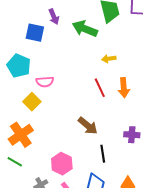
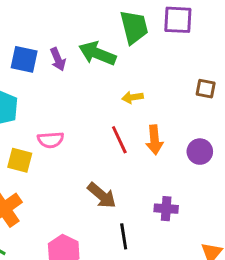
purple arrow: (54, 17) -> (58, 59), moved
pink semicircle: (45, 82) -> (51, 140), moved
yellow square: (32, 102) -> (20, 160), turned -30

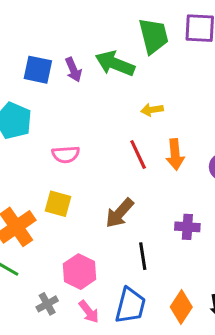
yellow square: (20, 160) -> (58, 204), moved
brown arrow: (102, 195) -> (120, 213), turned 92

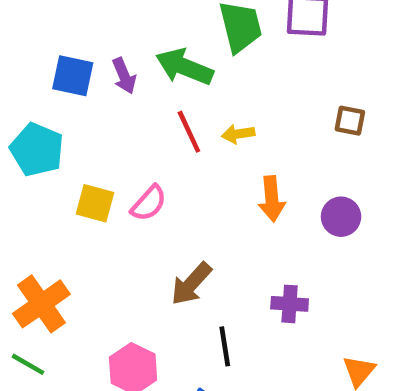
pink semicircle: (66, 154) -> (149, 203), moved, turned -44
red line: (138, 154) -> (189, 132), moved
yellow square: (58, 204) -> (95, 203), moved

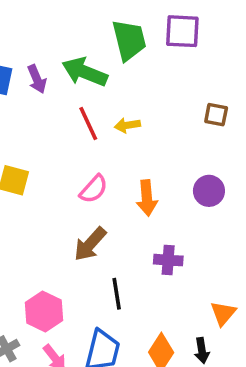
orange arrow: (272, 199) -> (147, 198), moved
pink semicircle: (149, 203) -> (94, 189), moved

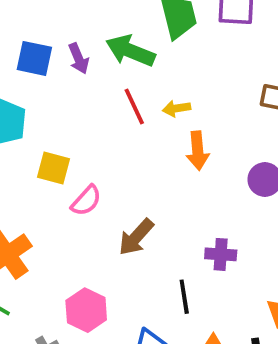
pink semicircle: (94, 189) -> (86, 201), moved
orange arrow: (147, 198) -> (198, 151), moved
black line: (117, 294) -> (184, 297), moved

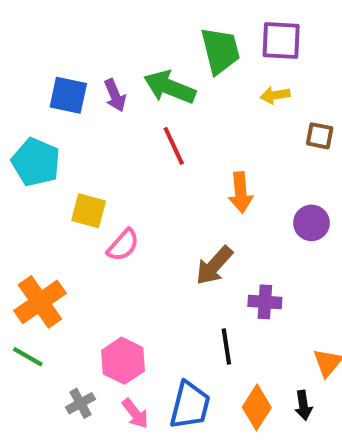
yellow arrow: (176, 108) -> (275, 95), moved
brown arrow: (136, 237) -> (214, 265), moved

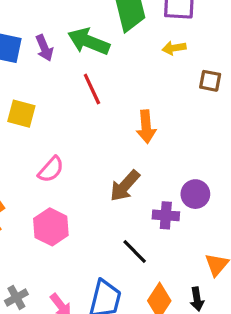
yellow square: (89, 211) -> (21, 114), moved
purple circle: (311, 223) -> (195, 194), moved
black line: (226, 347) -> (135, 252), turned -36
pink hexagon: (123, 361) -> (51, 227), moved

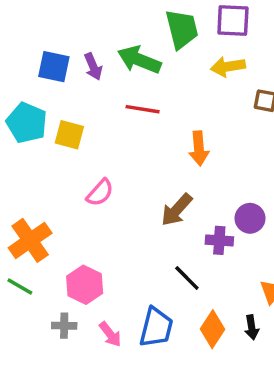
yellow arrow: (174, 48) -> (228, 67), size x1.4
red line: (92, 89) -> (143, 109), turned -56
pink hexagon: (51, 227) -> (85, 285), moved
gray cross: (16, 297) -> (64, 326), turned 30

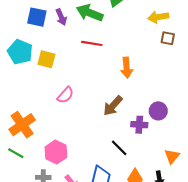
yellow arrow: (228, 67) -> (158, 17), moved

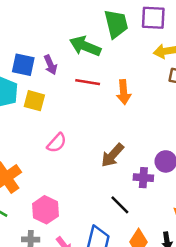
blue square: (37, 17) -> (23, 65), moved
purple arrow: (61, 17) -> (50, 65), moved
orange arrow: (127, 68) -> (124, 92), moved

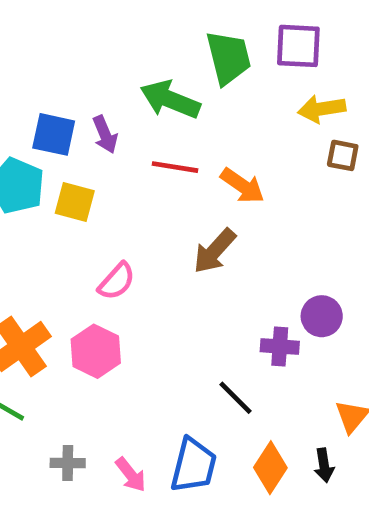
orange arrow: (124, 92) -> (242, 186), turned -50
brown arrow: (112, 155) -> (215, 251), moved
pink hexagon: (46, 210) -> (96, 351), moved

